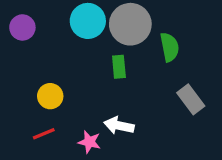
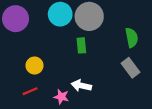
purple circle: (22, 27) -> (16, 19), size x1.5
green semicircle: (170, 47) -> (132, 38), moved

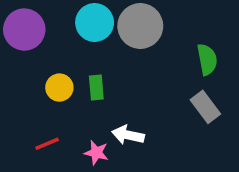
green rectangle: (81, 45) -> (96, 88), moved
yellow circle: (35, 66) -> (59, 88), moved

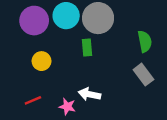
purple circle: (24, 30) -> (34, 21), moved
green rectangle: (96, 88) -> (87, 48), moved

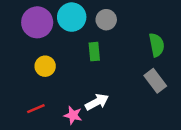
gray circle: (98, 18) -> (106, 20), size x0.6
white arrow: (89, 94) -> (97, 102), turned 140

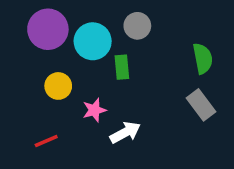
cyan circle: (72, 17) -> (93, 41), moved
pink star: (73, 115) -> (94, 110), moved, turned -30

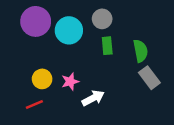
green semicircle: (203, 58) -> (140, 51), moved
green rectangle: (122, 67) -> (107, 46), moved
yellow circle: (58, 86) -> (42, 79), moved

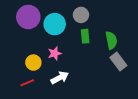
pink star: (70, 82) -> (55, 53), moved
white arrow: (93, 98) -> (60, 78), moved

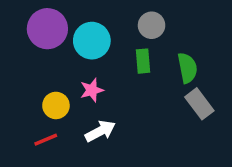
gray circle: (81, 15) -> (152, 25), moved

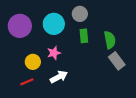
gray circle: (152, 25) -> (80, 14), moved
purple circle: (47, 29) -> (20, 26), moved

